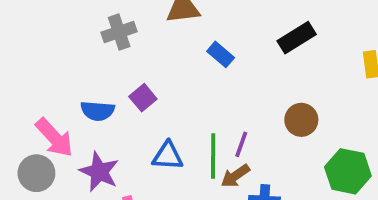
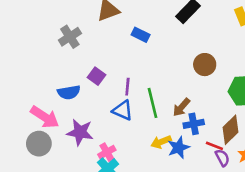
purple line: (241, 144) -> (127, 87), moved
blue triangle: (168, 156) -> (123, 110), turned 35
brown arrow: (235, 176) -> (181, 107), moved

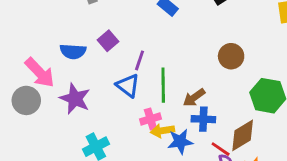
pink cross: (107, 152) -> (150, 119), moved

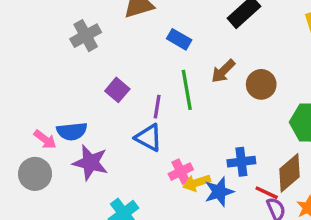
blue semicircle: (73, 51) -> (72, 131), moved
pink arrow: (40, 73) -> (45, 139), size x0.6
green line: (163, 85) -> (187, 90), moved
brown arrow: (194, 98) -> (223, 71), moved

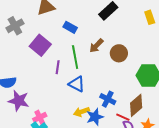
purple square: (117, 90) -> (40, 45), moved, size x1.5
blue triangle: (149, 138) -> (77, 84), moved
blue cross: (241, 162) -> (108, 99), turned 35
pink cross: (181, 172) -> (40, 117), moved

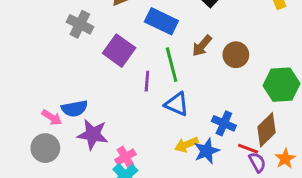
gray cross: (15, 26) -> (80, 24), turned -30
blue rectangle: (70, 27) -> (161, 21), size x1.5

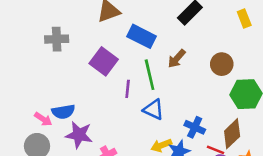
gray cross: (80, 24) -> (57, 39), moved, turned -30
brown circle: (236, 55) -> (222, 64), moved

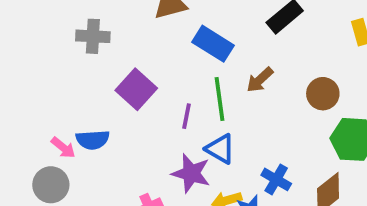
purple square: (104, 61) -> (136, 89), moved
purple star: (79, 135) -> (191, 173), moved

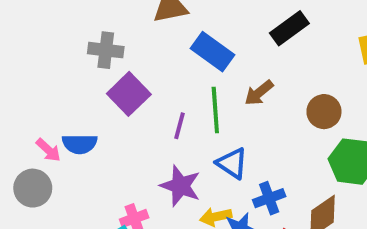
gray cross: (93, 36) -> (106, 50), moved
blue triangle: (220, 149) -> (232, 163), moved
blue cross: (276, 179) -> (269, 198), turned 36

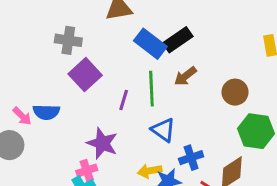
black rectangle: (289, 28) -> (178, 40), moved
purple star: (180, 186) -> (102, 143), moved

